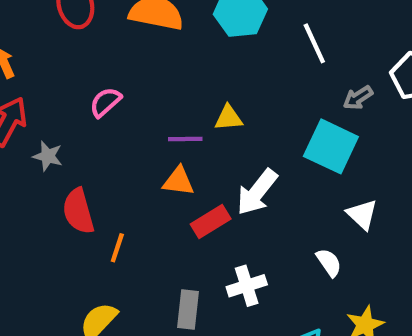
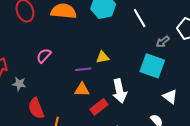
white arrow: (257, 192) -> (119, 91), turned -45

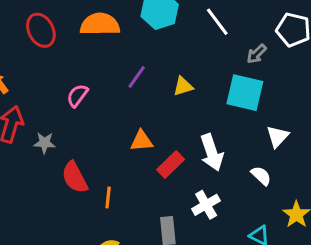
yellow triangle: (103, 57) -> (183, 86), moved
purple line: (83, 69) -> (137, 77), moved, turned -42
white arrow: (119, 91) -> (212, 152), moved
white triangle: (170, 96) -> (278, 136), turned 42

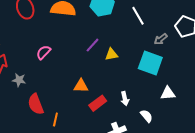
purple line: (137, 77) -> (93, 45), moved
white triangle: (278, 136) -> (168, 93), turned 35
white arrow: (212, 152) -> (125, 99), size x0.6
white semicircle: (261, 176) -> (146, 116), moved

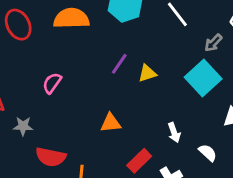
cyan square: (150, 63) -> (203, 78), turned 35
red rectangle: (98, 103) -> (139, 161), moved
red semicircle: (36, 104) -> (51, 157), turned -50

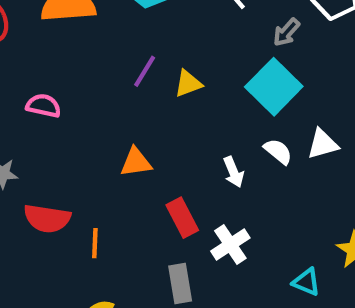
pink semicircle: (52, 83) -> (44, 106), turned 70
white semicircle: (208, 153) -> (278, 151), moved
red rectangle: (139, 161) -> (182, 218), turned -70

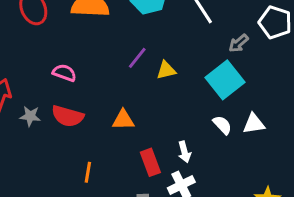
white arrow: (233, 172) -> (184, 152), moved
red semicircle: (47, 218) -> (68, 116), moved

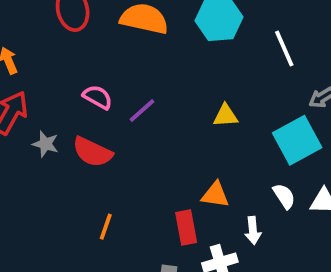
purple line: (137, 58) -> (142, 110), moved
orange triangle: (123, 120) -> (215, 195), moved
white arrow: (184, 152) -> (253, 230), moved

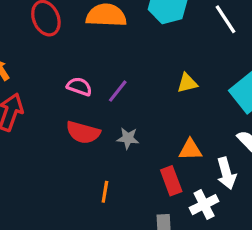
gray star: (45, 144) -> (128, 138), moved
white arrow: (253, 230) -> (226, 173), size x1.4

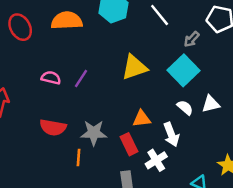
yellow triangle: (187, 83) -> (134, 67), size x1.6
red semicircle: (83, 132) -> (53, 127), moved
gray star: (128, 138) -> (94, 133), moved, size x1.5

